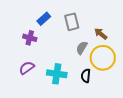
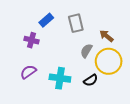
black semicircle: (86, 76) -> (91, 80), turned -128

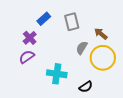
purple cross: (31, 40) -> (30, 38), turned 32
purple semicircle: (28, 72) -> (27, 57), moved
black semicircle: (91, 80) -> (86, 87), moved

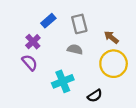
gray semicircle: (82, 48) -> (75, 49), moved, turned 72
purple semicircle: (27, 57) -> (30, 63), turned 84
cyan cross: (57, 74) -> (63, 81), turned -30

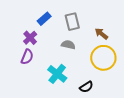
purple semicircle: (30, 63) -> (27, 57), turned 63
cyan cross: (63, 81) -> (57, 74), turned -30

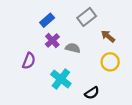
gray rectangle: (72, 22) -> (87, 17), moved, turned 66
purple cross: (30, 38) -> (52, 40), moved
yellow circle: (103, 58) -> (110, 62), size x0.7

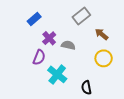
blue rectangle: (47, 20) -> (34, 19), moved
purple semicircle: (29, 61) -> (39, 57), moved
black semicircle: (92, 93) -> (86, 88), turned 112

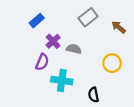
brown arrow: (102, 34) -> (119, 27), moved
cyan cross: (57, 74) -> (62, 81), turned -30

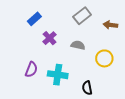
brown arrow: (119, 27) -> (110, 25), turned -32
gray semicircle: (74, 49) -> (78, 45), moved
purple semicircle: (42, 62) -> (31, 70), moved

